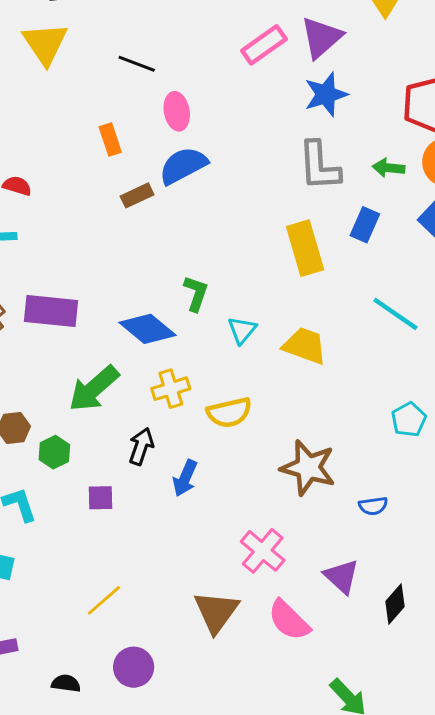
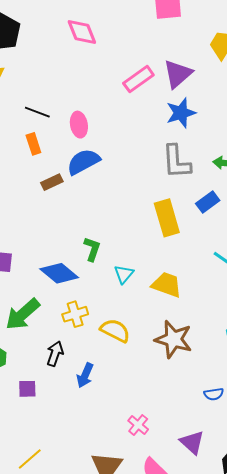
black line: (137, 64) -> (37, 112), moved
blue rectangle: (365, 225) -> (208, 202), turned 30
yellow semicircle: (229, 413) -> (115, 330), turned -140
brown star: (308, 468) -> (173, 339), moved
pink cross: (263, 551) -> (138, 425), size x0.7

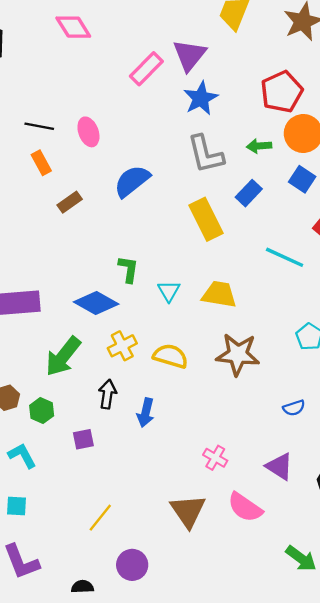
blue semicircle: (83, 162) -> (132, 181), moved

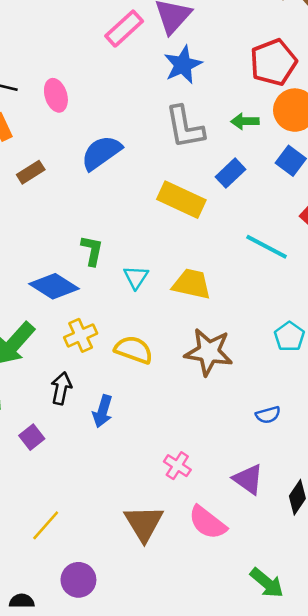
yellow rectangle: (206, 219) -> (181, 200), turned -42
purple square: (83, 439) -> (32, 437), turned -30

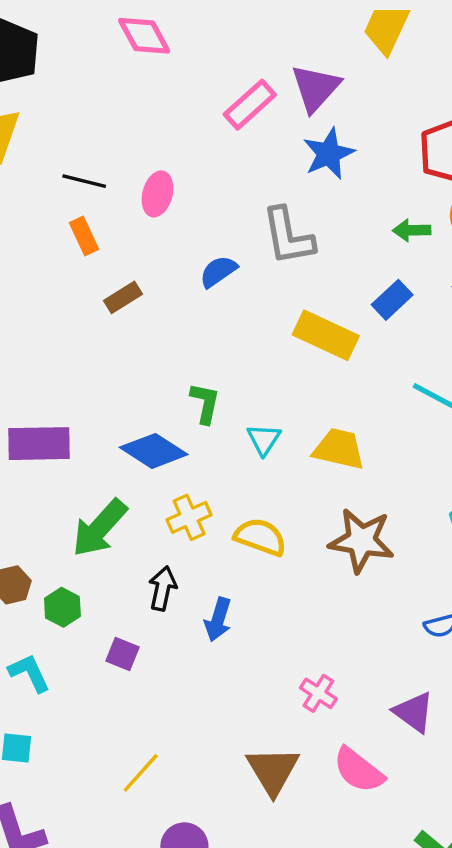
pink ellipse: (56, 95) -> (157, 194), turned 32
gray L-shape: (185, 127) -> (288, 236), moved
blue semicircle: (101, 153) -> (218, 271), size x0.7
purple square: (32, 437) -> (123, 654), turned -30

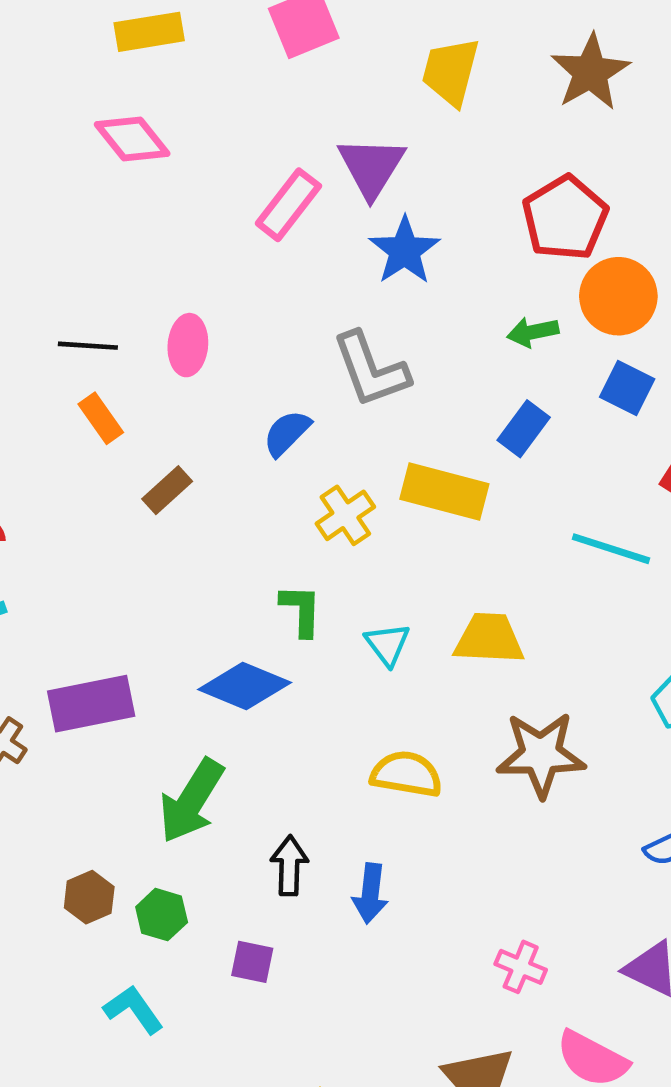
yellow cross: (189, 517) -> (345, 515), moved

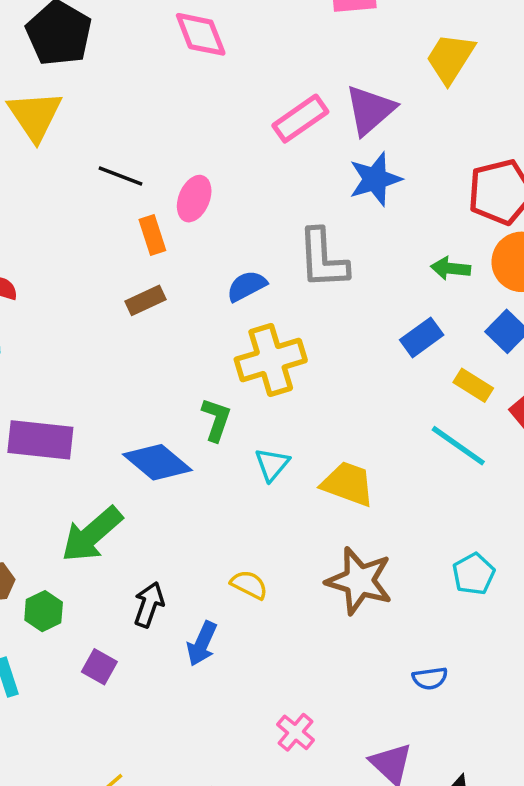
orange rectangle: (101, 418) -> (152, 235), moved
yellow rectangle: (444, 492) -> (473, 385), moved, size x0.6
yellow cross: (345, 515) -> (271, 360), size x1.5
yellow semicircle: (406, 774) -> (249, 585), moved, size x0.7

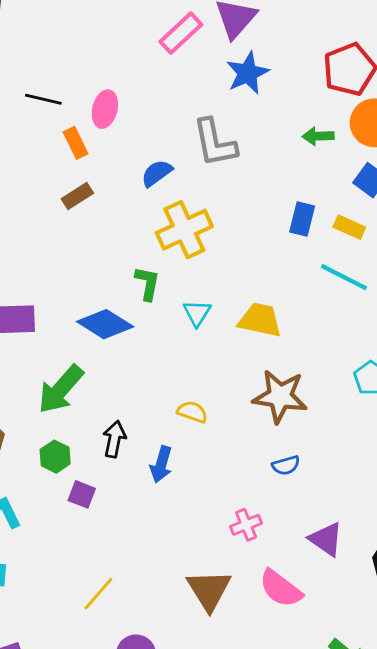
blue rectangle: (422, 337) -> (302, 219), moved, turned -32
green hexagon: (44, 611) -> (55, 457), moved
blue semicircle: (430, 678) -> (286, 465), moved
pink cross: (295, 732) -> (246, 525), turned 36

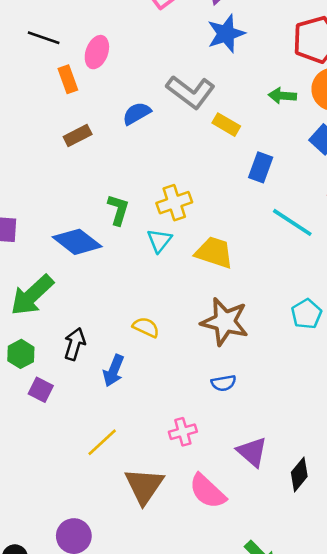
gray L-shape: (215, 143) -> (191, 92), turned -48
brown rectangle: (77, 196) -> (78, 136), moved
yellow rectangle: (349, 227) -> (226, 125), moved
yellow cross: (184, 230) -> (174, 203), moved, size x0.7
yellow line: (98, 594) -> (102, 442), moved

